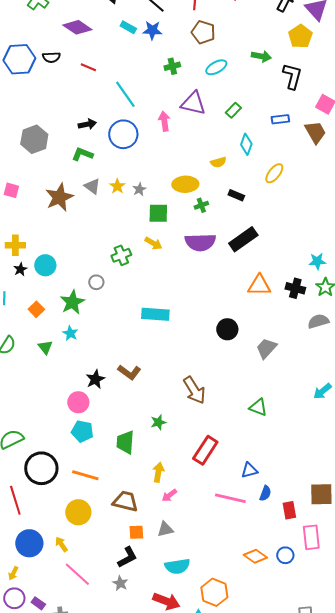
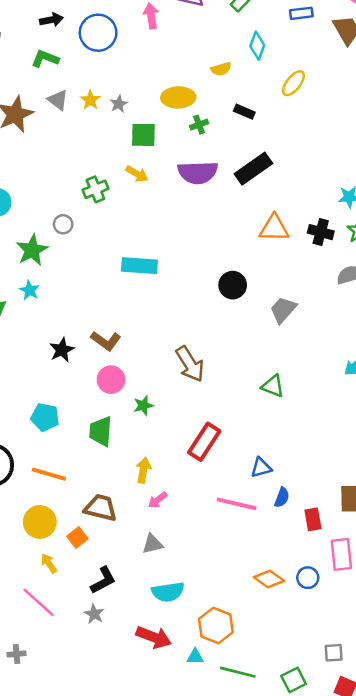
pink circle: (78, 402) -> (111, 380), moved
orange square: (136, 532) -> (77, 538), moved, turned -35
yellow arrow: (61, 544) -> (49, 563), moved

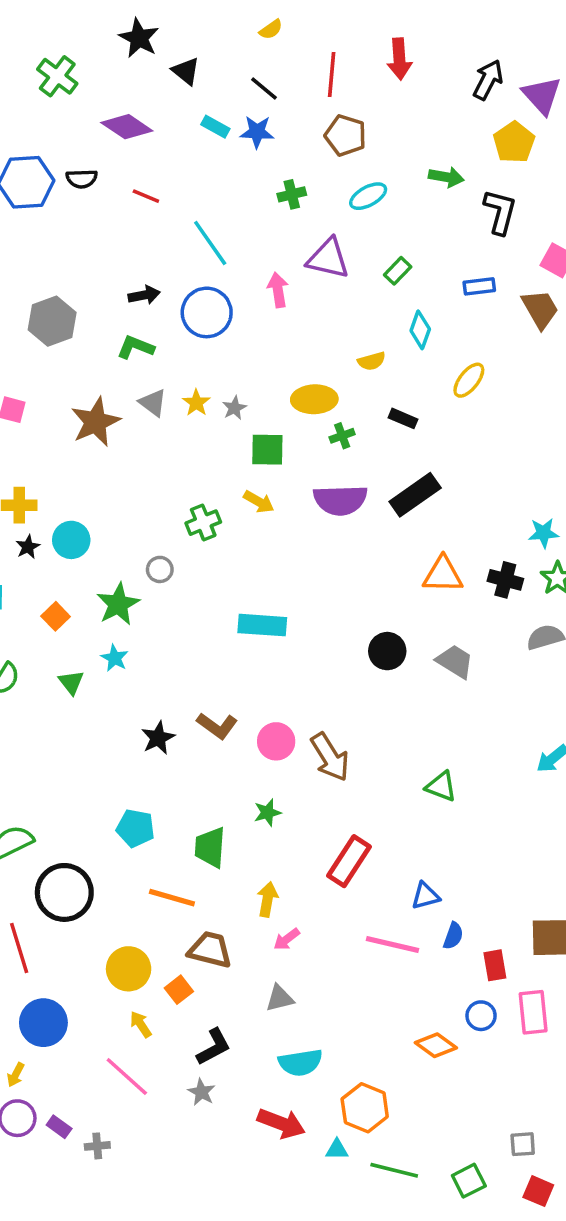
gray trapezoid: (283, 310) -> (455, 661), moved, turned 80
pink circle: (111, 380) -> (276, 741), moved
orange line: (49, 474) -> (172, 898), moved
blue circle: (308, 578) -> (481, 1016), moved

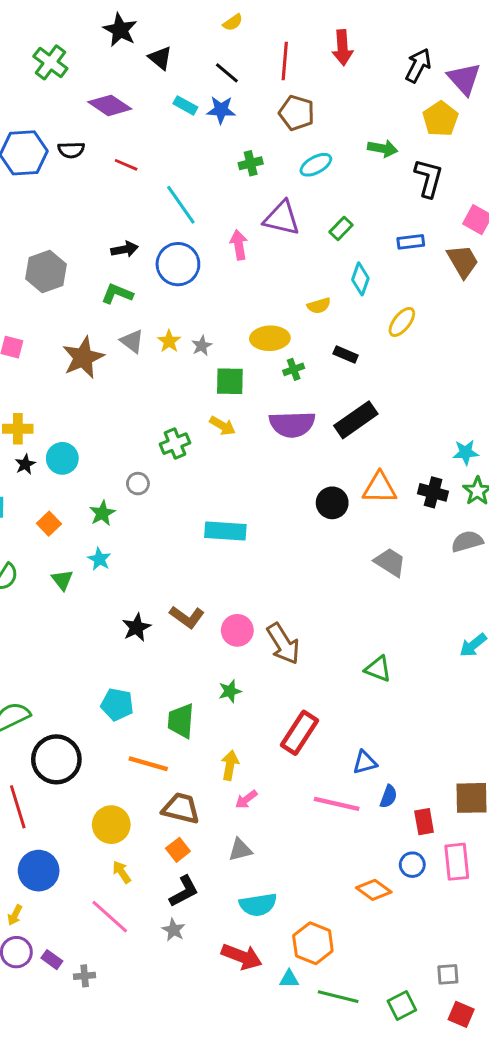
green star: (118, 604) -> (102, 513), size x0.7
black circle: (387, 651) -> (332, 503), moved
orange square: (179, 990) -> (178, 850), moved

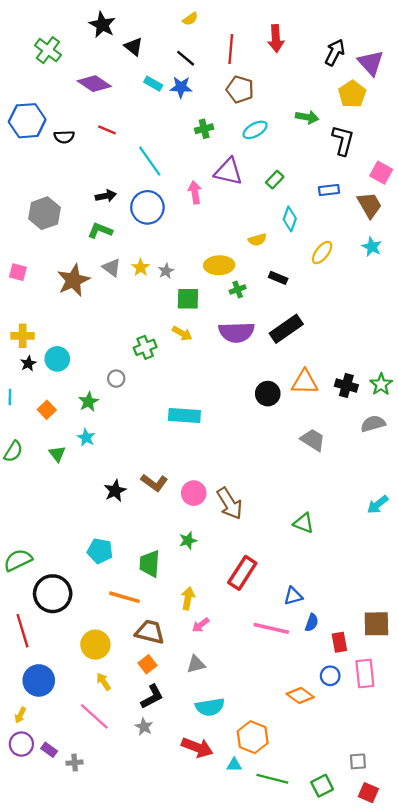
black semicircle: (71, 150) -> (64, 137), moved
cyan star: (466, 452) -> (372, 247), moved, turned 30

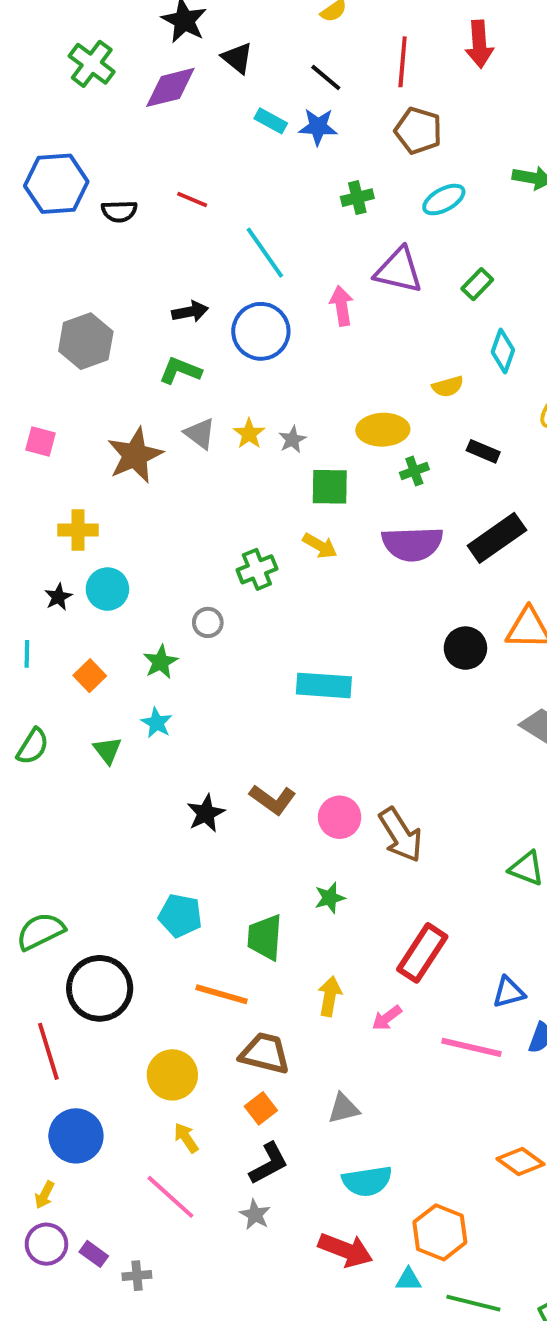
purple diamond: (94, 84) -> (170, 87), moved, turned -48
yellow cross: (23, 336) -> (78, 530), moved
pink arrow: (201, 625) -> (387, 1018), moved

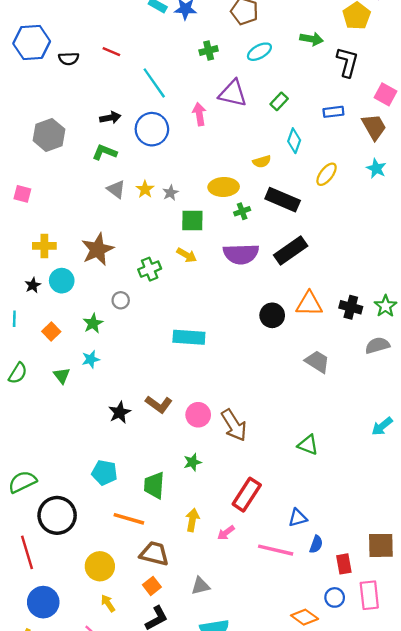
black rectangle: (483, 451) -> (283, 200), size x1.8
brown star: (135, 455) -> (98, 249), moved
cyan star: (157, 723) -> (91, 359), turned 30

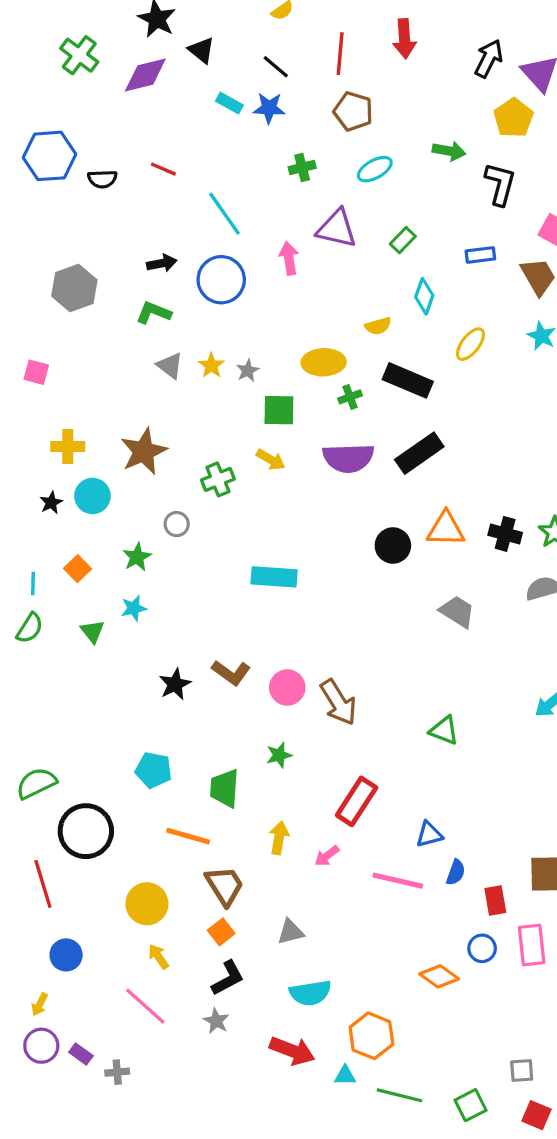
cyan line: (14, 319) -> (33, 583), moved
brown trapezoid: (154, 554) -> (225, 886), turned 44
blue circle: (43, 602) -> (66, 955), size x0.7

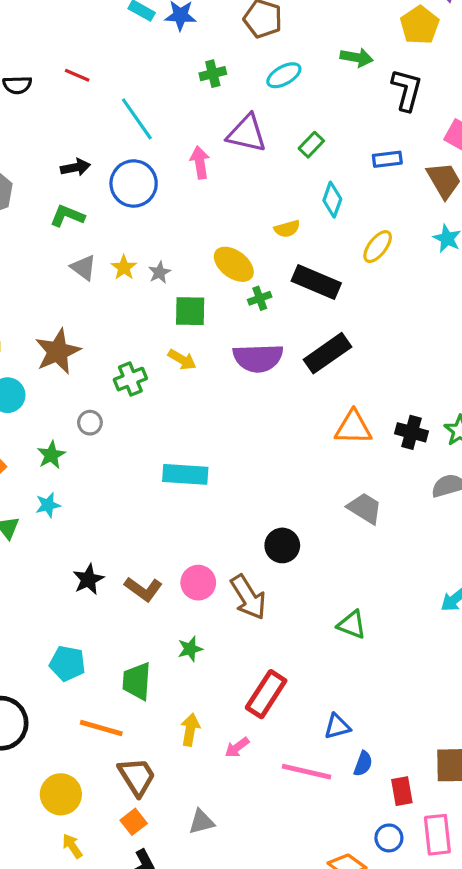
yellow ellipse: (324, 362) -> (234, 264), turned 39
black circle: (393, 546) -> (282, 545), moved
brown L-shape: (231, 673) -> (143, 589), moved

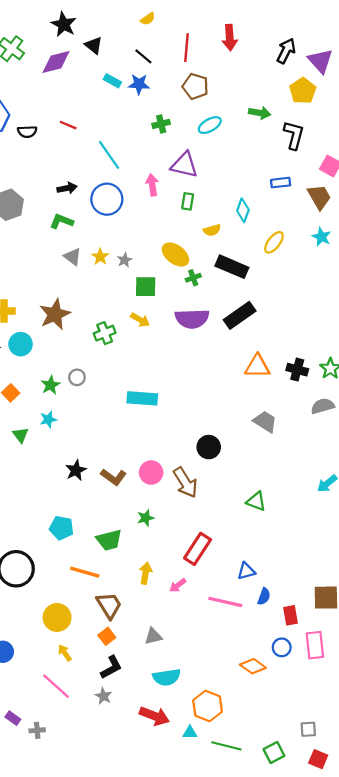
green rectangle: (311, 145) -> (188, 201), moved, turned -35
gray circle: (90, 423) -> (77, 377), moved
green trapezoid: (137, 681) -> (109, 540), turned -108

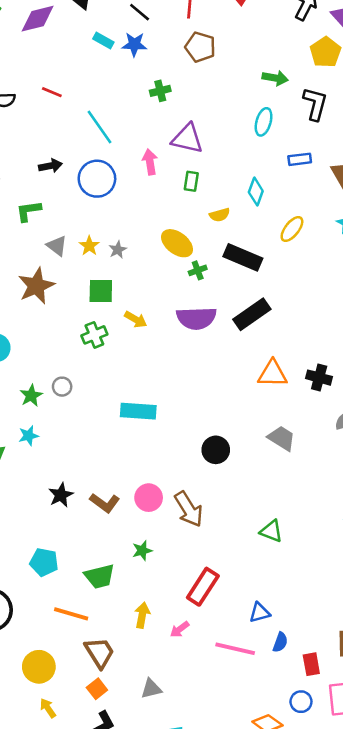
cyan ellipse: (210, 125) -> (264, 122), moved, turned -45
green L-shape: (61, 221) -> (29, 211), moved, turned -30
green square: (146, 287) -> (101, 291), moved
brown star: (55, 314) -> (36, 286), moved
black circle: (209, 447) -> (216, 450), moved

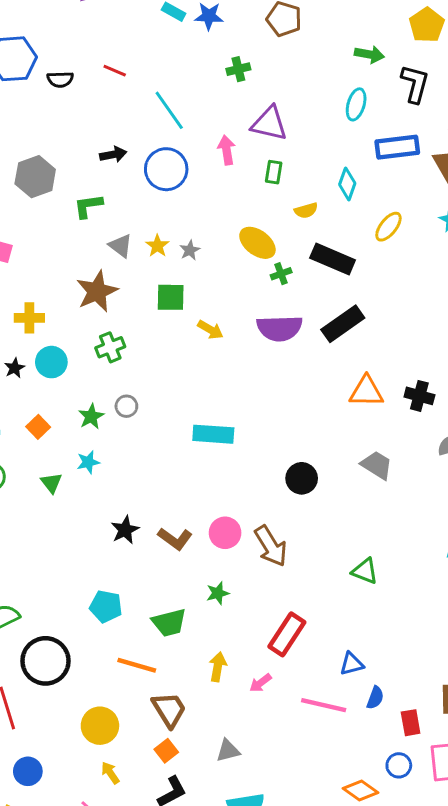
blue rectangle: (300, 159) -> (397, 147), size x1.6
green cross: (94, 335) -> (110, 347), moved

